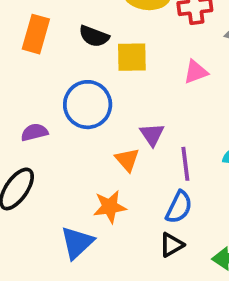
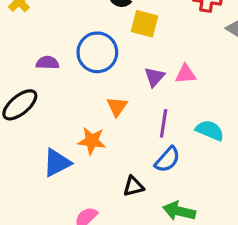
pink triangle: (196, 72) -> (186, 74), moved
purple triangle: (152, 135) -> (154, 77), moved
blue semicircle: (179, 207) -> (167, 159), moved

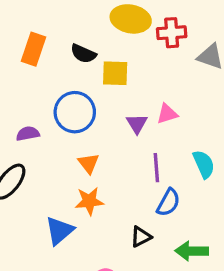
orange triangle: (117, 107) -> (88, 163), moved
cyan semicircle: (210, 130) -> (204, 164), turned 56

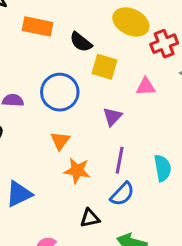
red cross: (172, 33) -> (164, 44), turned -32
orange rectangle: (34, 49) -> (38, 26), turned 68
pink triangle: (167, 114) -> (146, 87), moved
orange star: (89, 201) -> (77, 171), moved

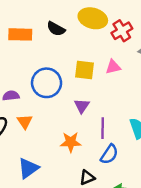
black semicircle: (81, 42) -> (56, 29), moved
yellow square: (105, 67) -> (84, 70), moved
purple triangle: (112, 117) -> (82, 106), moved
orange triangle: (60, 141) -> (25, 122), moved

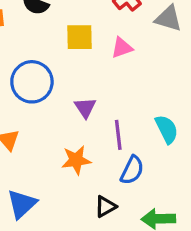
yellow square: (84, 70) -> (79, 37), moved

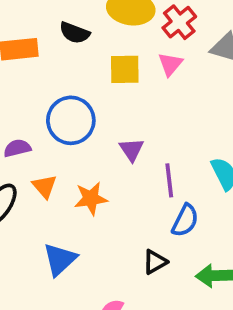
pink triangle: (122, 48) -> (170, 64), moved, turned -30
orange star: (76, 160) -> (91, 198), moved

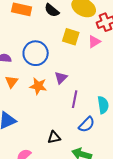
orange star: (91, 198) -> (38, 86), moved
blue semicircle: (185, 220) -> (87, 124), moved

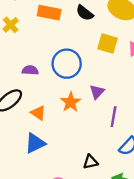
orange triangle: (12, 82) -> (38, 113), moved, turned -32
orange star: (38, 86) -> (71, 102), turned 30

